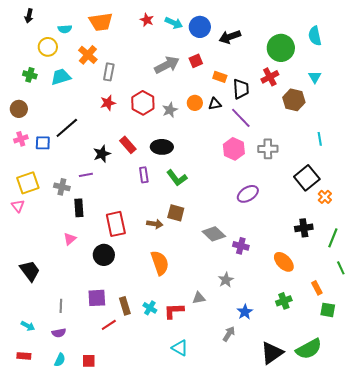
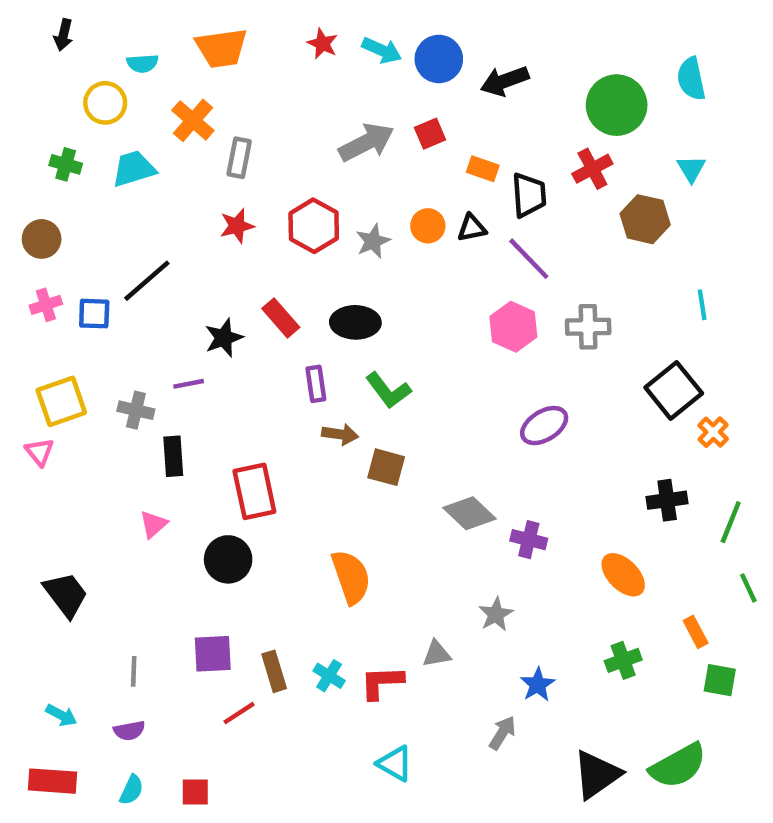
brown arrow: (155, 224) -> (340, 434), moved
red rectangle: (24, 356) -> (53, 781), size x1.5

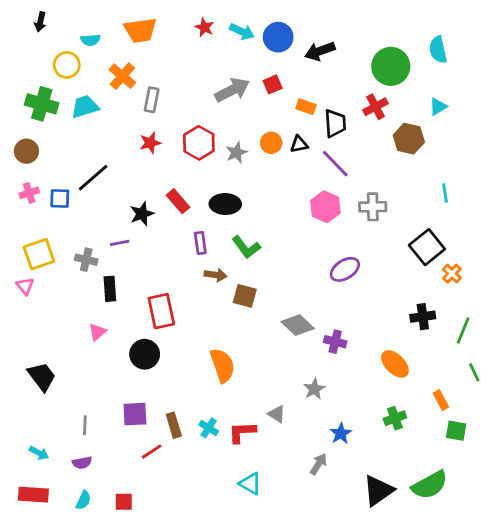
green cross: (66, 164) -> (42, 104), size x1.6
cyan triangle: (691, 169) -> (438, 107), turned 30
gray triangle: (437, 654) -> (277, 414), turned 42

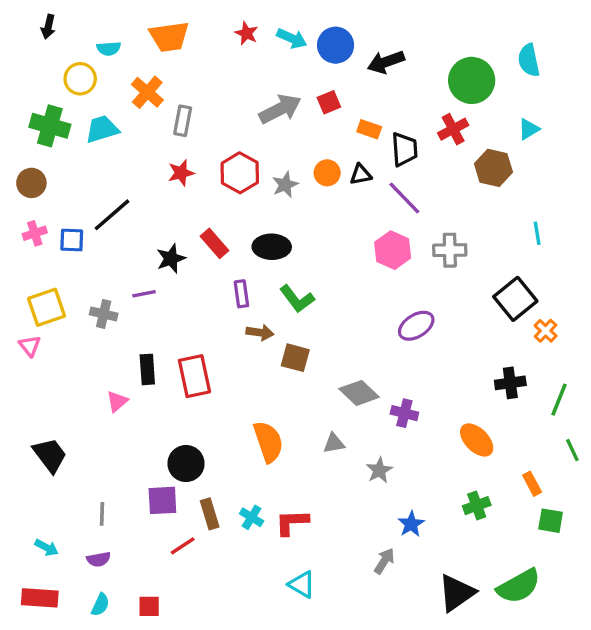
black rectangle: (110, 289) -> (147, 369), moved
black circle: (145, 354) -> (186, 464), moved
gray triangle: (277, 414) -> (334, 443), moved, turned -42

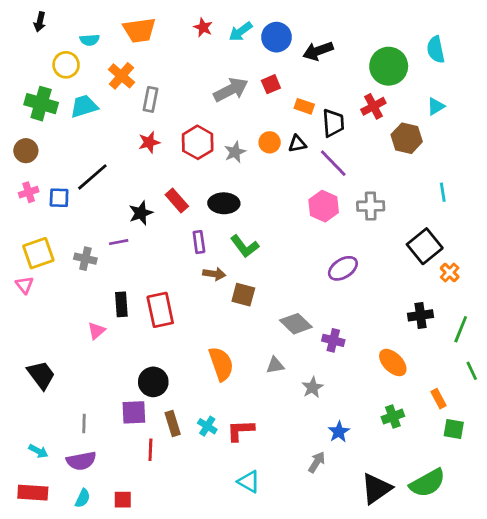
cyan arrow: (292, 38) -> (240, 32), turned 120
red line: (183, 546) -> (150, 450), turned -55
purple semicircle: (99, 559) -> (81, 461), size x1.5

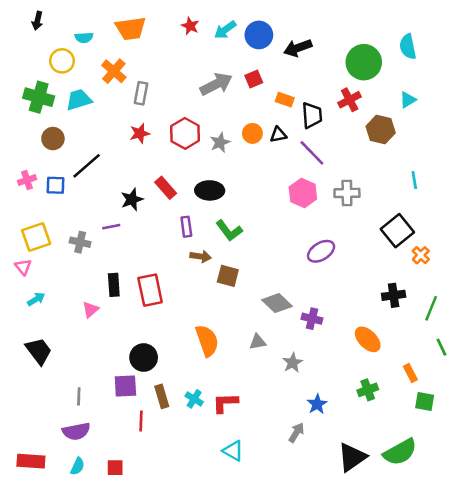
brown circle: (26, 151) -> (53, 139), moved
cyan arrow: (38, 451) -> (36, 299), moved, turned -60

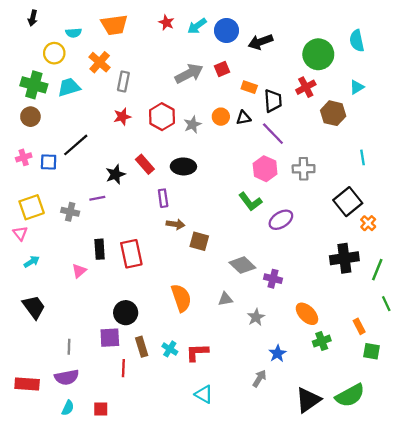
brown circle: (53, 139) -> (30, 117), moved
green L-shape: (229, 231) -> (250, 202), moved
black cross: (394, 295) -> (344, 258), size x1.4
orange ellipse: (368, 339) -> (307, 314), moved
red rectangle: (31, 461) -> (27, 384), moved

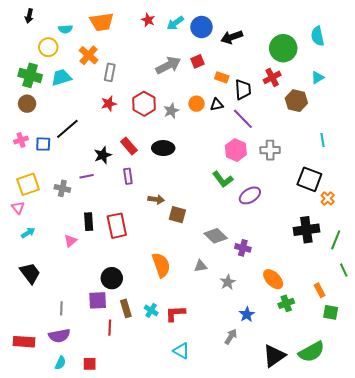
purple rectangle: (163, 198) -> (128, 176), moved
black square: (348, 202) -> (309, 179), turned -30

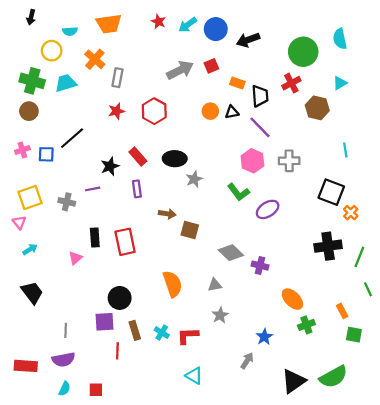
gray star: (171, 111) -> (194, 179), moved
gray star: (228, 282) -> (220, 315), moved

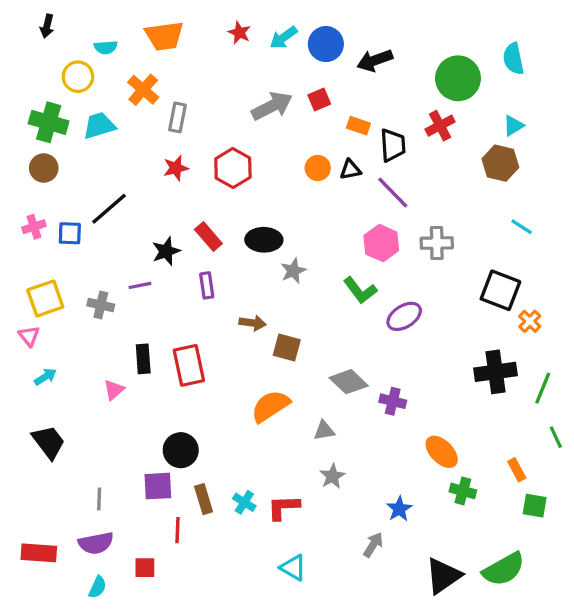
brown hexagon: (317, 108) -> (500, 163), moved
cyan line: (345, 150) -> (522, 227), turned -48
orange semicircle: (173, 284) -> (270, 406), moved, turned -104
green cross: (306, 325) -> (463, 491), turned 35
red square: (96, 390) -> (145, 568), moved

